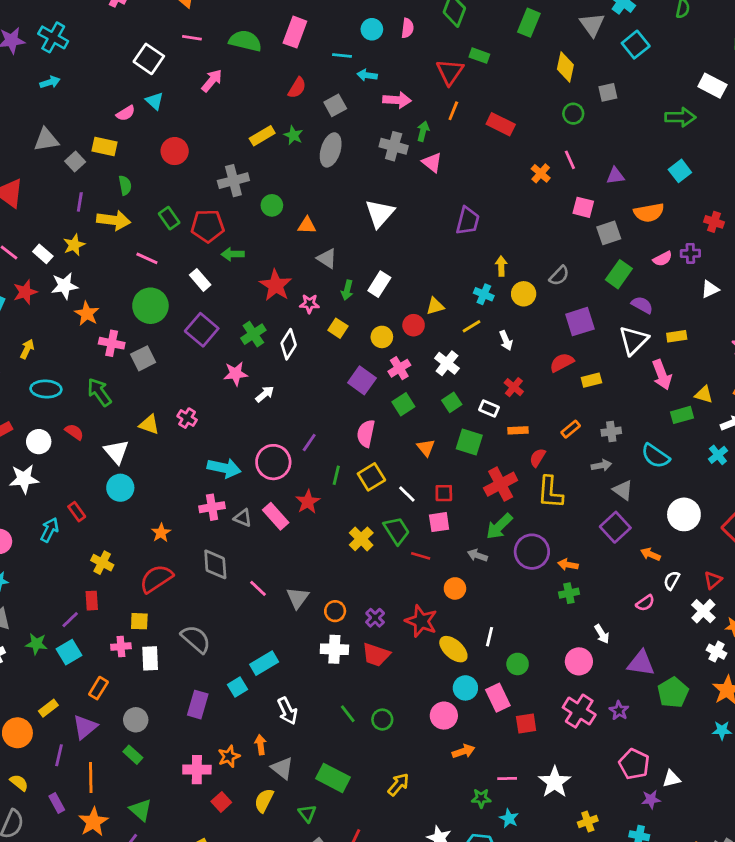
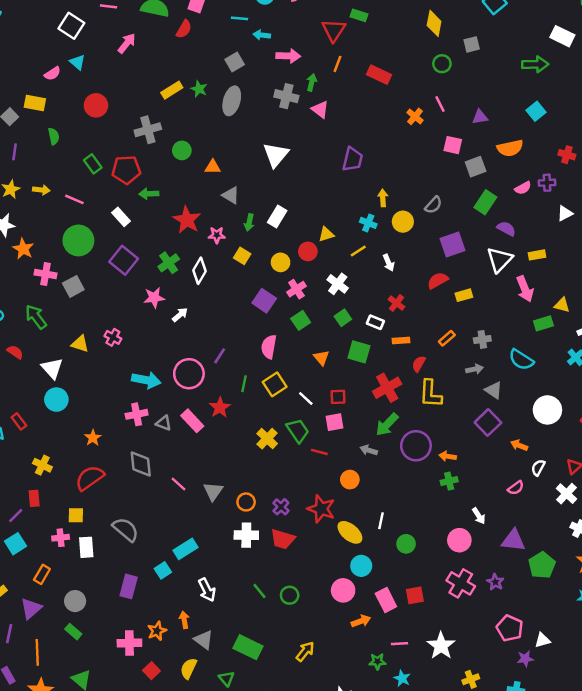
red semicircle: (297, 88) -> (184, 29), moved
yellow arrow: (114, 220) -> (41, 190), moved, size x0.6
pink rectangle: (498, 698) -> (386, 600), moved

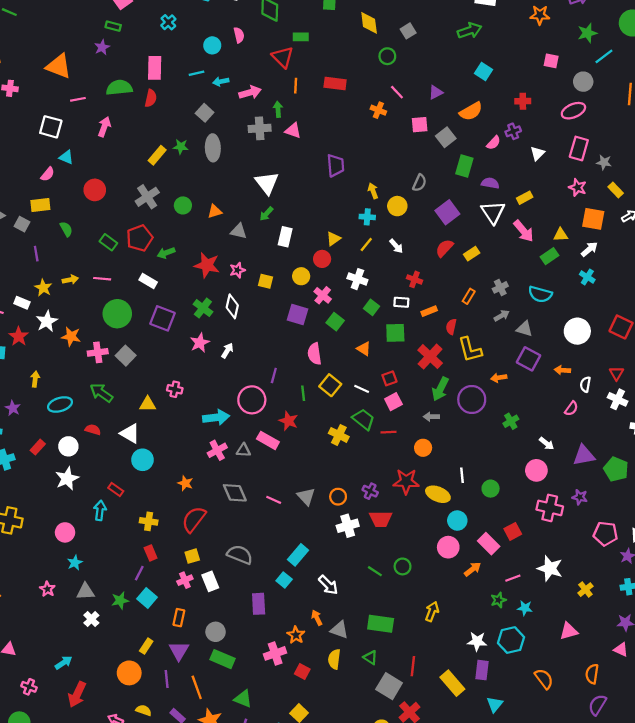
green arrow: (249, 222) -> (266, 214), moved, turned 48
orange arrow: (448, 456) -> (499, 378), moved
green rectangle: (73, 632) -> (223, 659), size x1.5

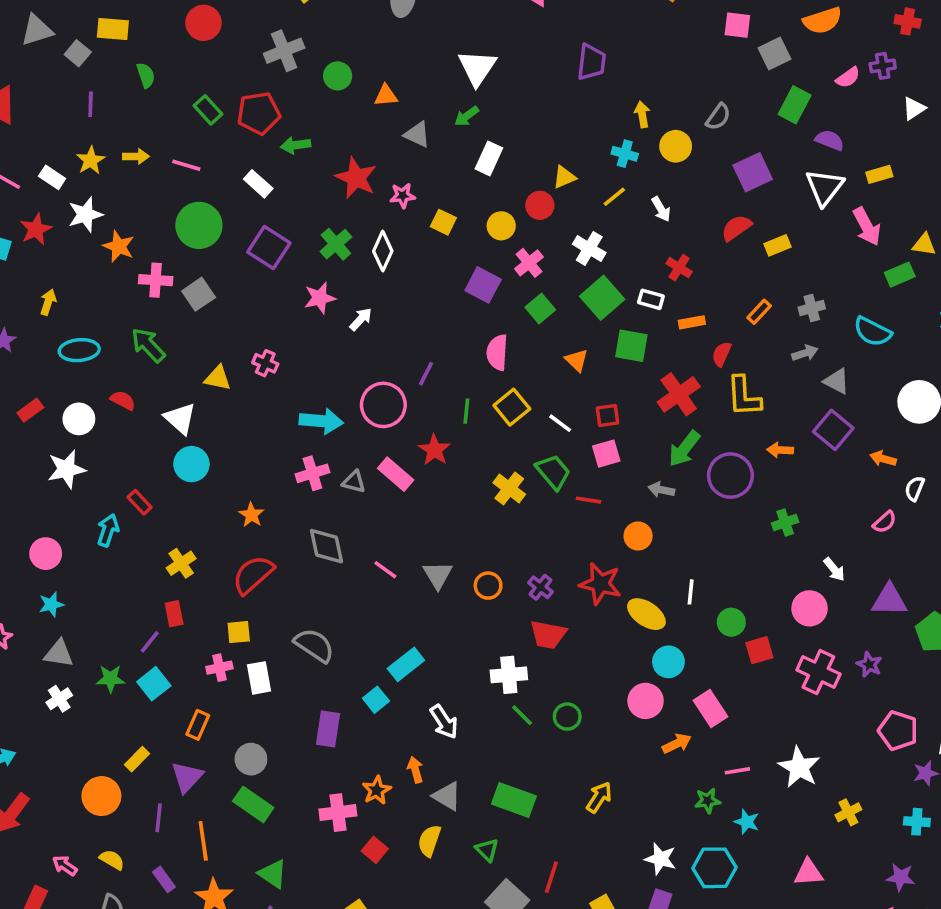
green square: (371, 307) -> (602, 298), size x1.6
yellow cross: (149, 521) -> (181, 563), turned 36
white cross: (348, 526) -> (509, 675), moved
red square: (513, 531) -> (759, 650), moved

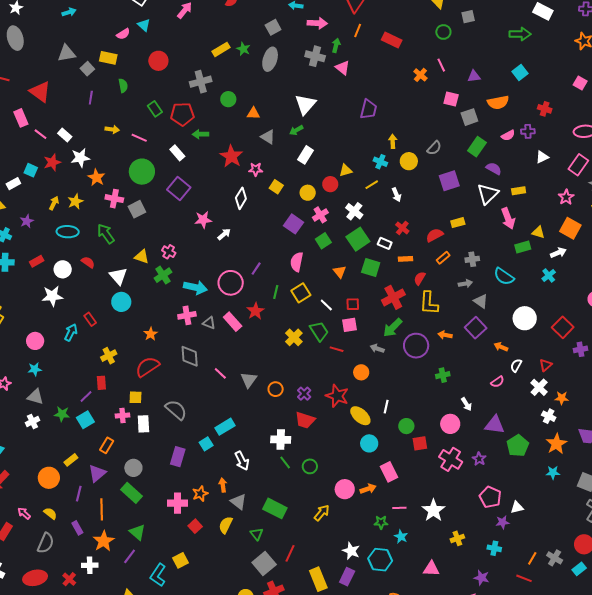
yellow star: (91, 160) -> (75, 202), moved
red semicircle: (736, 228) -> (435, 235), moved
green cross: (336, 244) -> (163, 275), moved
pink circle: (646, 701) -> (345, 489), moved

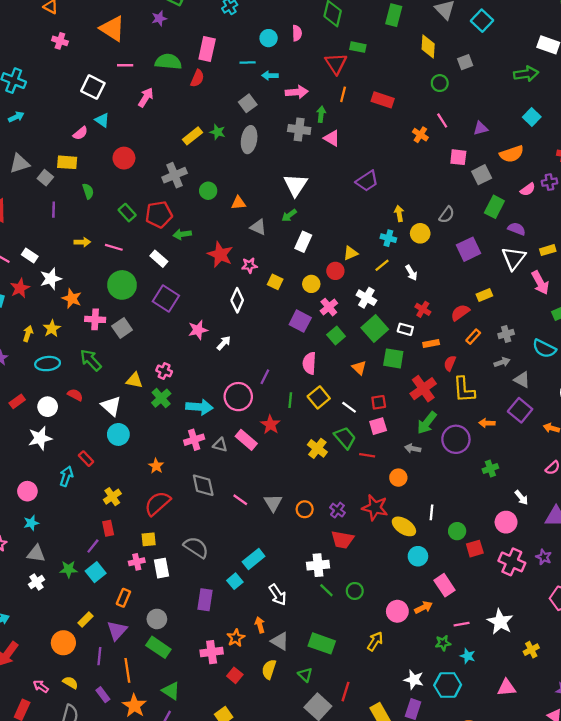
purple trapezoid: (368, 109) -> (367, 181), turned 50

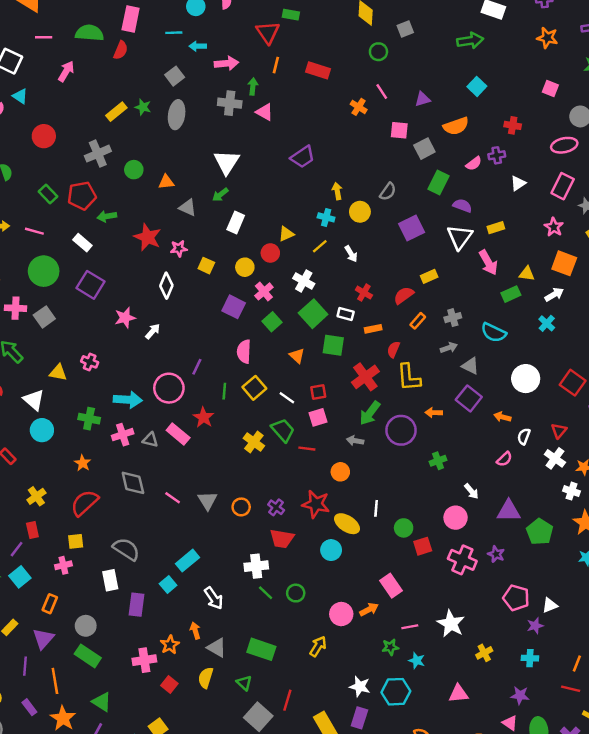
green cross: (161, 398) -> (89, 419), moved, turned -36
cyan circle: (418, 556) -> (331, 550), moved
white rectangle: (162, 568) -> (110, 580), moved

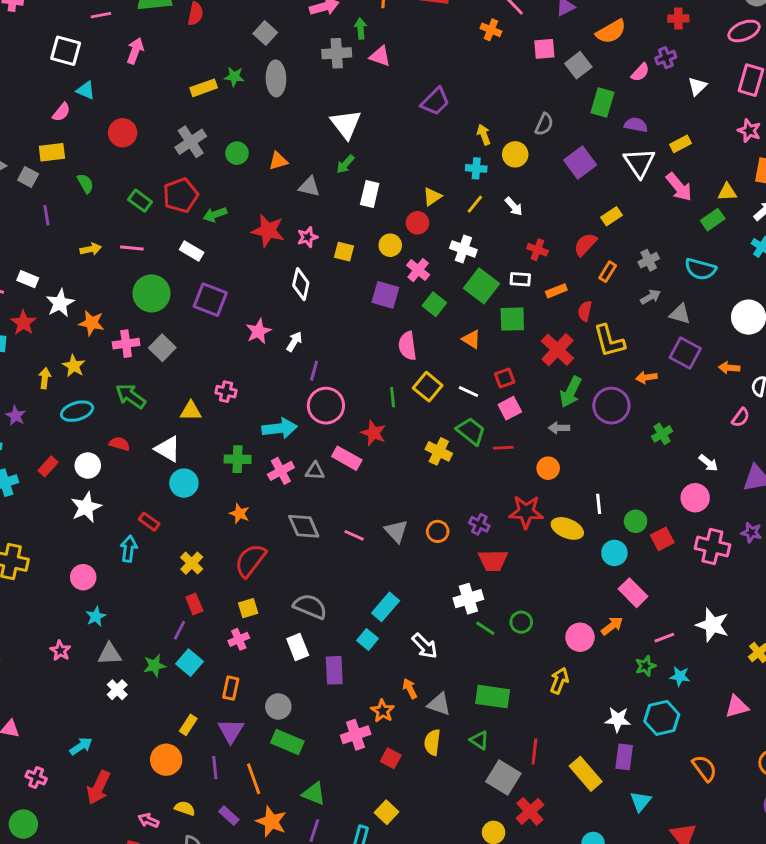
yellow rectangle: (116, 112) -> (204, 88), turned 30
purple line: (197, 367) -> (314, 371), moved
cyan circle: (331, 550) -> (614, 553), moved

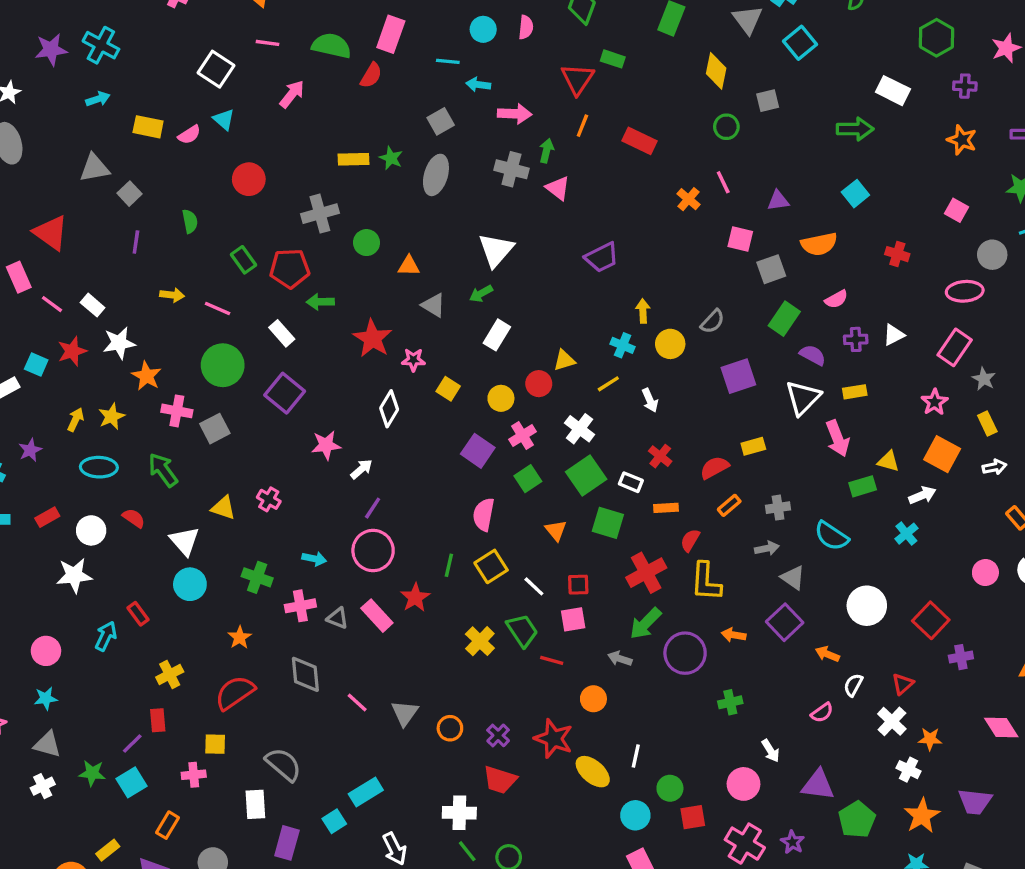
purple cross: (666, 58) -> (856, 339), moved
yellow rectangle: (52, 152) -> (148, 127), moved
cyan arrow: (280, 428) -> (314, 559), size x0.6

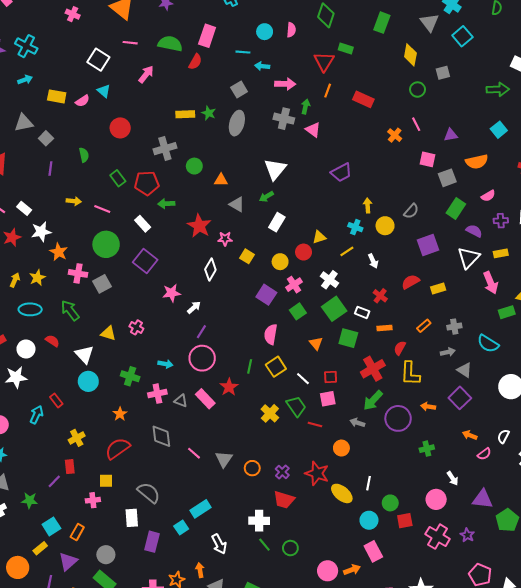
red semicircle: (714, 468) -> (410, 282), moved
orange arrow: (827, 654) -> (470, 435), moved
cyan square: (131, 782) -> (51, 526), moved

